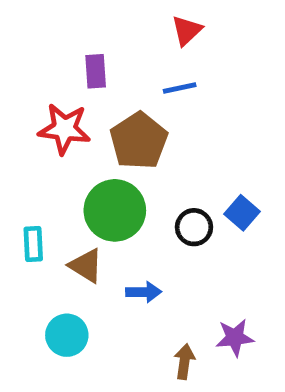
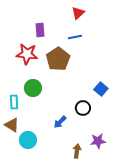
green circle: (115, 210) -> (33, 88), moved, size x0.7
black circle: (194, 227) -> (83, 108), moved
brown triangle: (86, 266) -> (12, 125), moved
blue arrow: (144, 292) -> (60, 122), turned 136

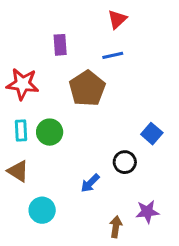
red star: (27, 54) -> (23, 84), moved
cyan rectangle: (14, 102) -> (21, 131), moved
brown triangle: (12, 125) -> (18, 171), moved

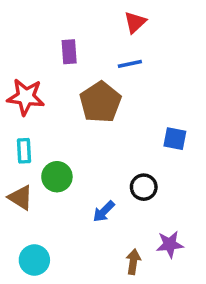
green circle: (50, 132) -> (57, 177), moved
blue square: (152, 134) -> (175, 139), moved, turned -30
cyan circle: (42, 210) -> (34, 260), moved

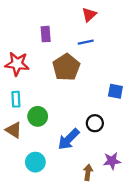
blue arrow: (104, 211) -> (69, 139), size x1.5
cyan circle: (34, 260) -> (35, 162), moved

